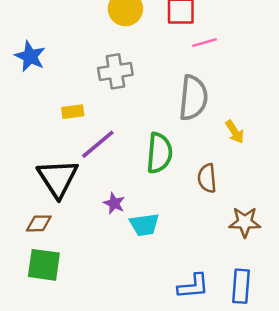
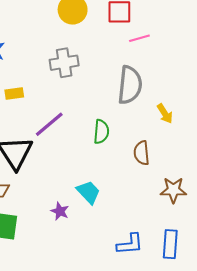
yellow rectangle: (73, 112) -> (14, 93), moved
green semicircle: (159, 153) -> (101, 132), size x0.7
purple star: (114, 203) -> (60, 211), moved
cyan trapezoid: (144, 225) -> (89, 192), turned -125

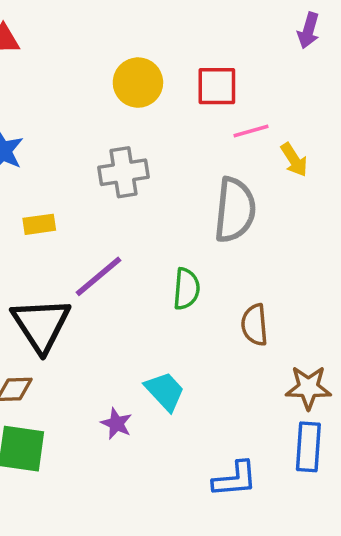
yellow arrow: (165, 114) -> (294, 160), moved
blue rectangle: (170, 244) -> (308, 447), moved

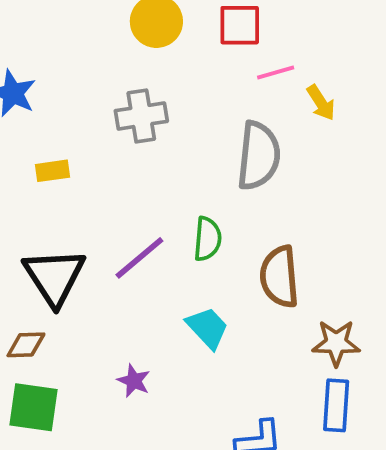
purple line: (98, 276) -> (139, 258), moved
brown semicircle: (255, 325) -> (279, 277), size x1.4
cyan trapezoid: (165, 391) -> (208, 328), moved

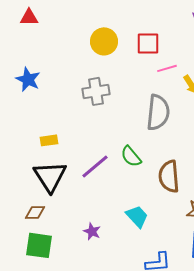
yellow rectangle: (52, 171) -> (49, 140), moved
green semicircle: (208, 239) -> (131, 156), turned 135
cyan trapezoid: (208, 328) -> (137, 216), moved

